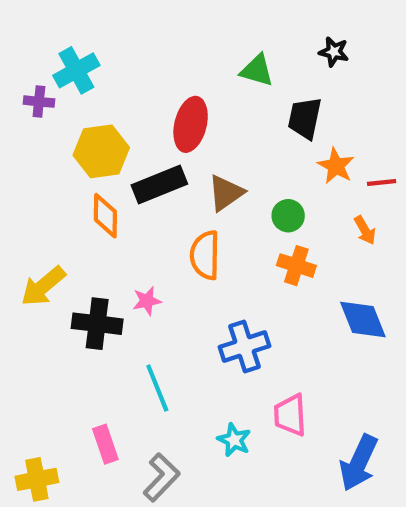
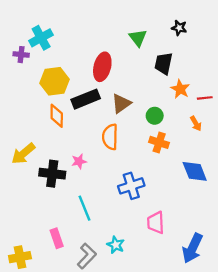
green triangle: (257, 70) -> (138, 38), turned 36
cyan star: (234, 440) -> (116, 245), moved

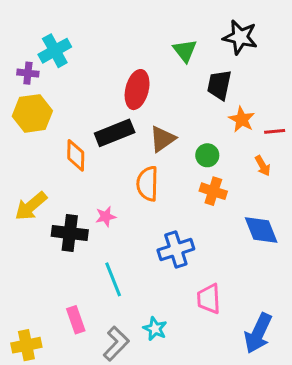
black star: (179, 28) -> (240, 37), size x1.6
yellow hexagon: (54, 81) -> (32, 113), moved

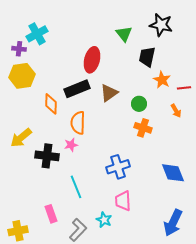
orange semicircle: (147, 184) -> (78, 123), moved
blue diamond: (261, 230) -> (173, 173), moved
pink trapezoid: (209, 299) -> (123, 201), moved

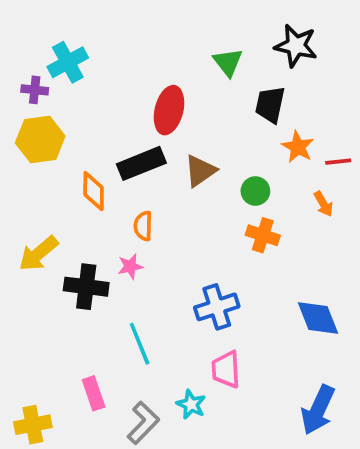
orange semicircle: (78, 123) -> (143, 226), size x0.7

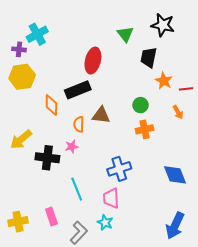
brown triangle: (200, 171) -> (101, 115), moved, turned 42
orange cross: (263, 235) -> (145, 129), turned -30
pink trapezoid: (226, 369) -> (111, 198), moved
yellow cross: (33, 425) -> (18, 222), moved

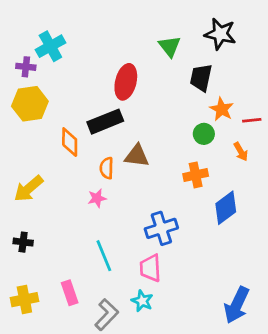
green circle: (141, 105) -> (204, 134), moved
black cross: (47, 158) -> (23, 242), moved, size x0.6
blue diamond: (175, 175) -> (226, 208), moved, turned 75

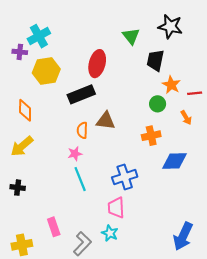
yellow hexagon: (30, 104) -> (46, 71), moved
orange diamond: (70, 142) -> (25, 110), moved
blue diamond: (226, 208) -> (174, 161), turned 35
cyan line: (104, 256) -> (80, 179), moved
yellow cross: (24, 300) -> (22, 245), moved

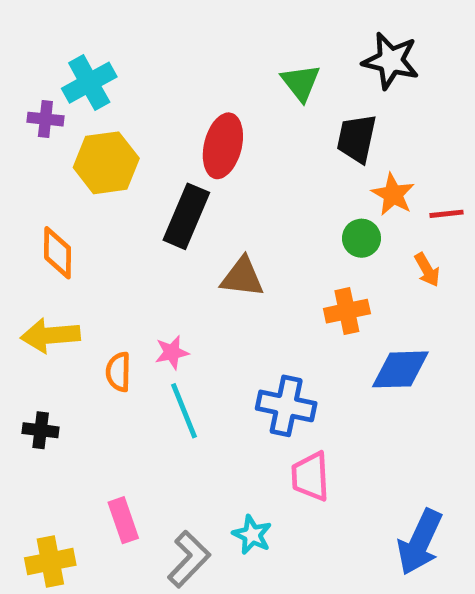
black rectangle: (81, 94) -> (186, 216), turned -45
orange semicircle: (82, 130) -> (118, 372), moved
yellow arrow: (22, 146) -> (50, 335), turned 35
blue cross: (125, 177) -> (286, 406), turned 30
pink trapezoid: (116, 208) -> (310, 476), moved

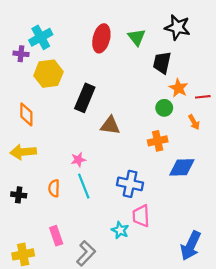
red ellipse: (223, 146) -> (101, 38), moved
orange semicircle: (118, 372) -> (54, 188), moved
cyan star: (252, 535) -> (120, 230), moved

